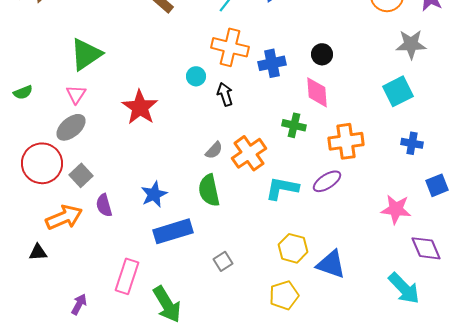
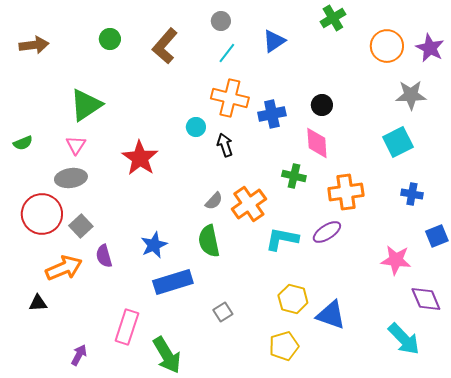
gray ellipse: (71, 127) -> (71, 178), turned 32

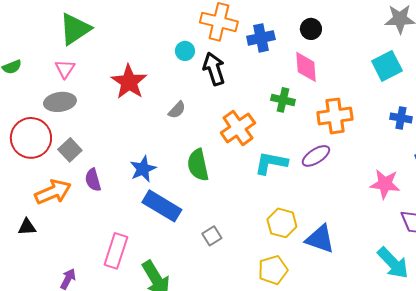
black arrow: (225, 145) -> (214, 69), size x1.4
gray semicircle: (214, 201) -> (177, 110), moved
blue rectangle: (173, 282) -> (162, 206), turned 48

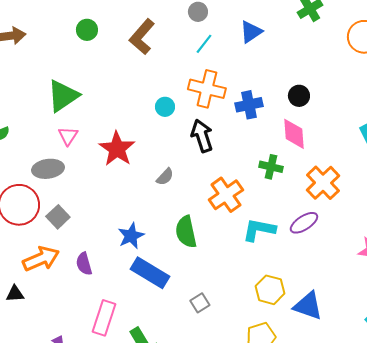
cyan circle: (185, 51) -> (165, 107), moved
pink triangle: (65, 69) -> (68, 136), moved
orange cross: (335, 116) -> (323, 183), turned -36
purple semicircle: (93, 180) -> (84, 264), moved

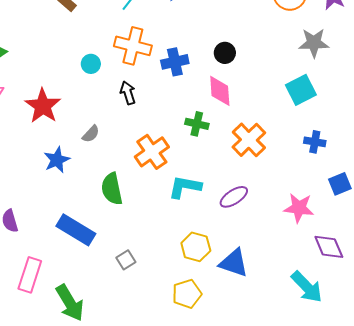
black arrow: (202, 136) -> (128, 93), size x0.7
purple ellipse: (304, 223) -> (234, 197), moved
blue star: (131, 236) -> (57, 160), moved

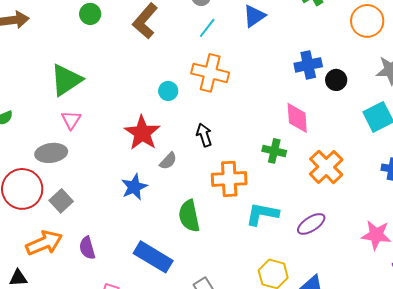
black circle: (225, 53) -> (336, 80), moved
blue cross: (175, 62) -> (308, 65), moved
black arrow: (128, 93) -> (204, 135), moved
red star: (43, 106) -> (142, 133), moved
orange cross: (152, 152) -> (229, 179), turned 32

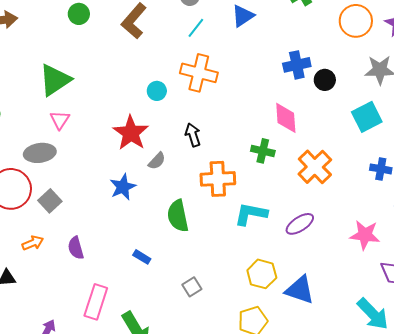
orange arrow: (44, 243) -> (33, 243), size x0.6
blue rectangle: (153, 257) -> (142, 257), size x0.5

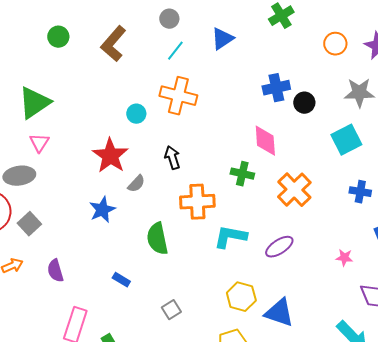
orange circle: (356, 21) -> (335, 44), size x0.7
pink star: (365, 235) -> (344, 258), size x0.6

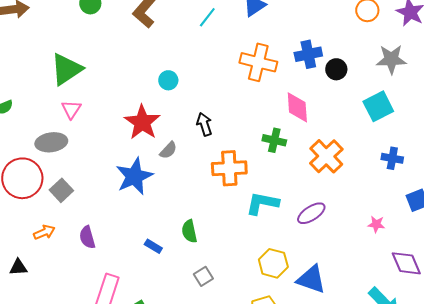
orange cross: (178, 96) -> (258, 62), moved
blue star: (102, 210) -> (134, 176), size x1.4
green semicircle: (157, 239) -> (189, 231), moved, size x0.7

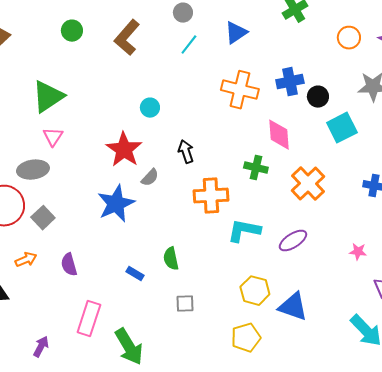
cyan square: (378, 106) -> (342, 128), moved
gray square: (203, 276) -> (185, 304), turned 30

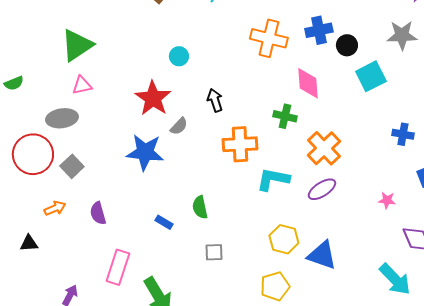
pink triangle: (53, 137) -> (82, 85), turned 45
orange cross: (308, 184) -> (324, 148), moved
blue star: (116, 204) -> (145, 152), turned 30

